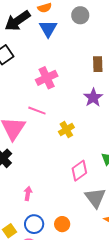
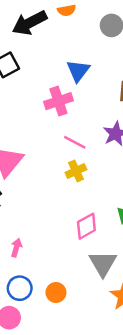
blue triangle: (48, 29) -> (78, 71), moved
pink line: (37, 111) -> (75, 142), moved

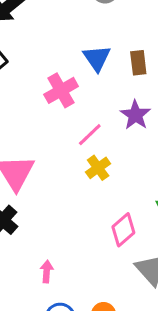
blue triangle: (78, 71) -> (97, 58), moved
pink line: (75, 142) -> (90, 135), turned -60

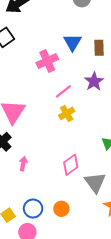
pink diamond: (123, 230) -> (71, 165), moved
pink arrow: (47, 271) -> (23, 164), moved

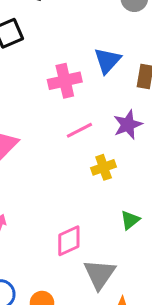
yellow cross: (67, 113) -> (104, 167), moved

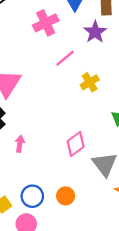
purple star: (128, 125) -> (95, 32), moved

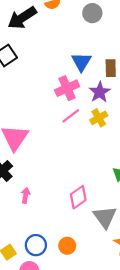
pink cross: (46, 23) -> (67, 88), moved
yellow cross: (90, 82) -> (99, 118), moved

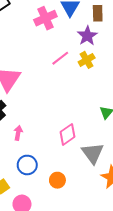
pink cross: (67, 88) -> (45, 18), moved
blue circle: (36, 245) -> (27, 165), moved

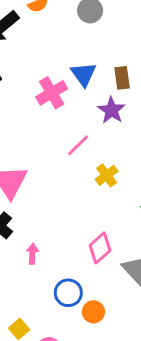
yellow cross: (87, 60) -> (107, 175), moved
blue circle: (27, 165) -> (68, 293), moved

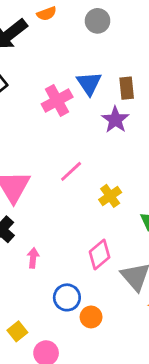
pink line: (78, 145) -> (71, 171), moved
yellow cross: (107, 175) -> (110, 196), moved

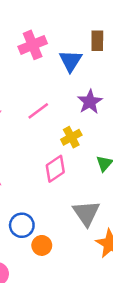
blue triangle: (89, 83) -> (71, 61), moved
purple star: (115, 120) -> (90, 102), moved
pink diamond: (100, 254) -> (55, 169), moved

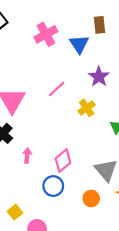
pink diamond: (55, 169) -> (63, 161), moved
orange circle: (42, 245) -> (91, 198), moved

